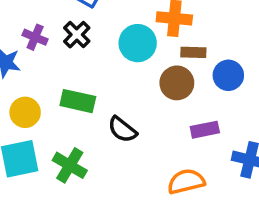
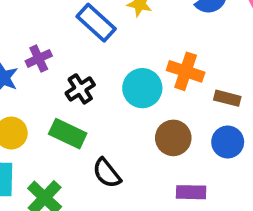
black cross: (77, 35) -> (80, 89), moved
purple cross: (35, 37) -> (39, 58), turned 30
brown rectangle: (193, 52) -> (227, 98), moved

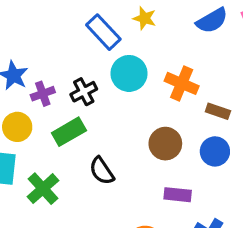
purple cross: (39, 58) -> (43, 94), moved
cyan circle: (142, 88) -> (129, 73), moved
green rectangle: (68, 134) -> (69, 132), turned -60

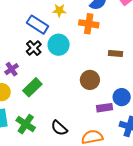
orange cross: (182, 83) -> (89, 24), moved
black cross: (84, 92) -> (34, 48), moved
blue circle: (215, 151) -> (122, 97), moved
black semicircle: (102, 171) -> (59, 128), moved

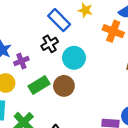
cyan circle: (59, 45) -> (74, 58), moved
brown circle: (90, 80) -> (64, 86), moved

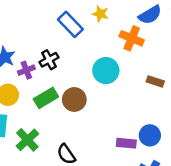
black cross: (50, 44) -> (49, 60), moved
cyan circle: (74, 58) -> (106, 71), moved

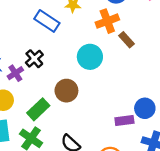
orange cross: (132, 38) -> (107, 21), turned -30
brown rectangle: (155, 81) -> (127, 40), moved, turned 42
green rectangle: (46, 98) -> (38, 109), moved

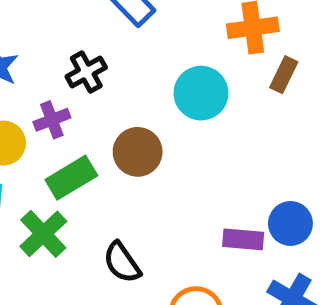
brown rectangle: (127, 40) -> (284, 75), turned 56
purple cross: (15, 73) -> (52, 120), moved

